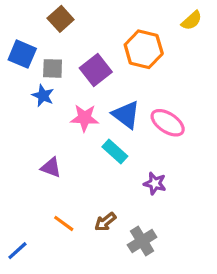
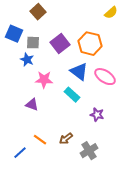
yellow semicircle: (192, 20) -> (111, 13), moved
orange hexagon: (144, 49) -> (90, 44), moved
pink star: (85, 118) -> (44, 80), moved
blue line: (17, 251) -> (20, 153), moved

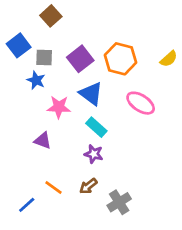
yellow semicircle: (111, 13) -> (169, 59), moved
blue square: (14, 34) -> (19, 45), turned 30
blue triangle: (79, 72) -> (91, 94), moved
purple star: (97, 115) -> (94, 154), moved

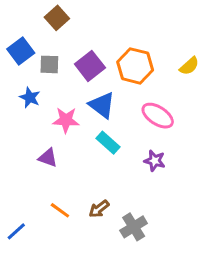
blue star: (36, 80) -> (30, 98), moved
purple star: (94, 154) -> (155, 161), moved
blue line: (27, 205) -> (16, 231), moved

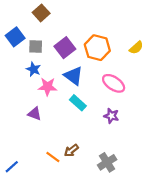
blue star: (30, 98) -> (33, 69), moved
orange line: (60, 210) -> (53, 157), moved
gray cross: (134, 227) -> (107, 162), moved

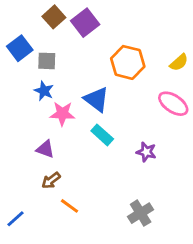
purple square: (65, 48) -> (85, 23), moved
pink ellipse: (114, 83) -> (173, 104), moved
brown arrow: (71, 150) -> (51, 180), moved

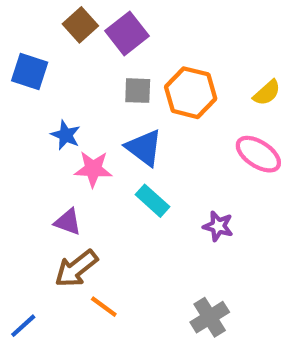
blue square: (20, 48) -> (30, 72), turned -35
gray square: (47, 61) -> (138, 91), moved
brown arrow: (51, 180) -> (76, 269), size x1.5

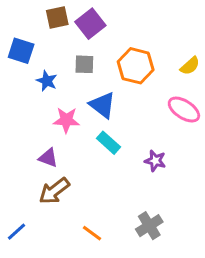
brown square: (80, 25) -> (57, 18), turned 30
gray square: (138, 91) -> (84, 64), moved
blue star: (66, 135) -> (47, 81), moved
orange line: (104, 307) -> (92, 233), moved

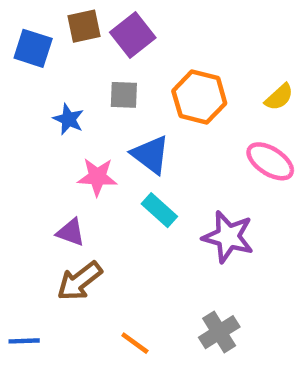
blue square: (21, 51) -> (33, 48), moved
purple star: (155, 161) -> (228, 237), size x1.6
blue line: (17, 232) -> (24, 341), turned 40

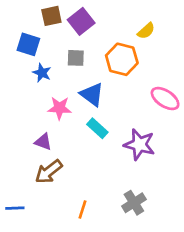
blue square: (33, 48) -> (28, 44), moved
yellow semicircle: (279, 97) -> (146, 31), moved
orange line: (135, 343) -> (83, 209), turned 72

